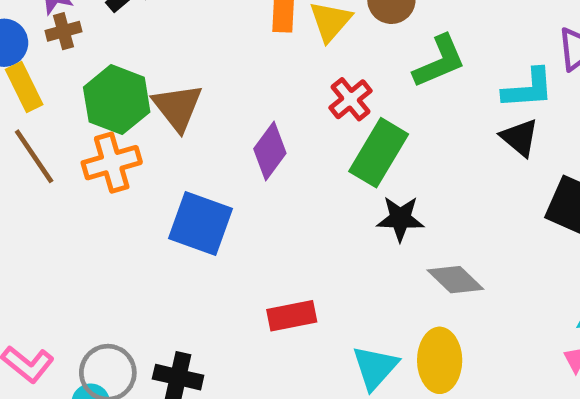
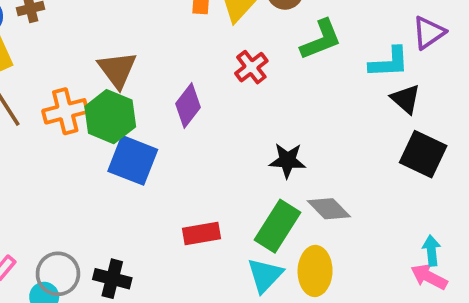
green hexagon: (117, 100) -> (110, 117), moved
black triangle: (520, 137) -> (406, 99), moved
green rectangle: (379, 153) -> (278, 226), moved

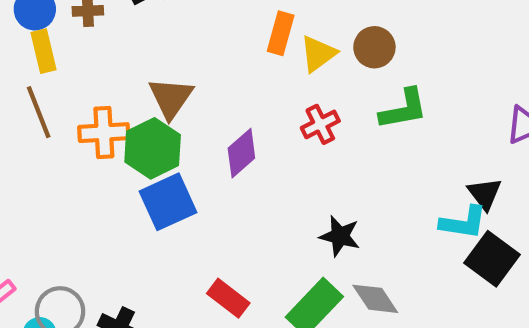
cyan L-shape: (389, 62) -> (463, 223), moved
blue square: (133, 160) -> (168, 202), turned 33
red rectangle: (201, 233) -> (228, 298), turned 36

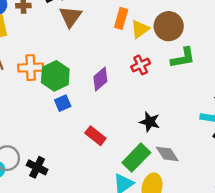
brown circle: (374, 47) -> (169, 26), size x1.4
brown triangle: (171, 98) -> (70, 17), moved
blue square: (168, 202) -> (63, 103), size x0.6
red rectangle: (228, 298) -> (95, 136), moved

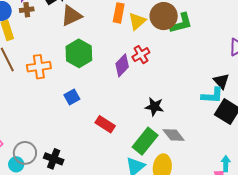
brown triangle: (70, 17) -> (71, 16), turned 35
green L-shape: (183, 58) -> (181, 23), moved
green hexagon: (55, 76) -> (79, 53), moved
purple diamond: (100, 79) -> (122, 65), moved

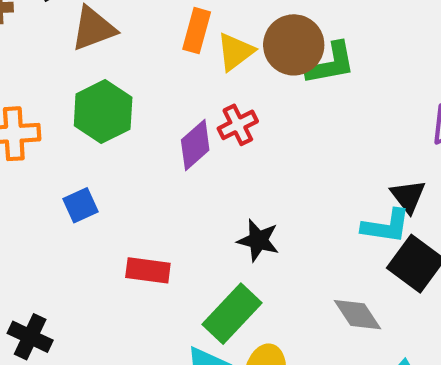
red rectangle: (105, 124) -> (148, 270), turned -30
gray diamond: (174, 135) -> (358, 315), moved

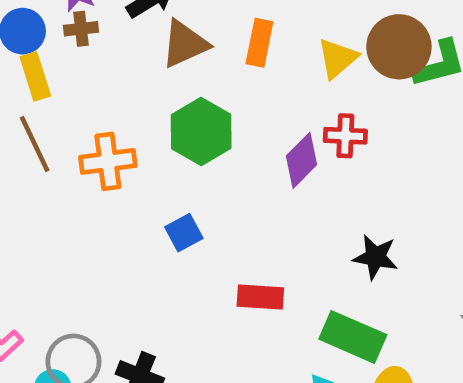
orange rectangle: (197, 31) -> (259, 43), moved
red cross: (238, 125) -> (345, 136), turned 33
green rectangle: (232, 314) -> (353, 337), turned 74

